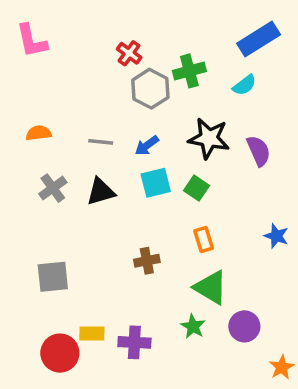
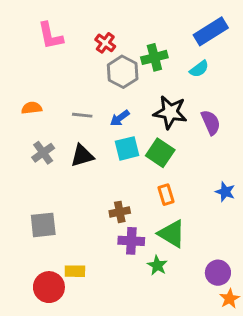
pink L-shape: (32, 41) -> (50, 36), moved
green square: (196, 188) -> (160, 153), size x1.4
purple circle: (244, 326) -> (218, 273), moved
purple cross: (134, 342) -> (131, 241), moved

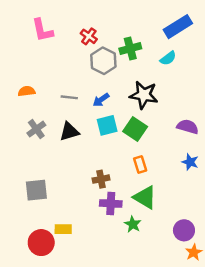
purple semicircle: (211, 122) -> (188, 127), moved, turned -50

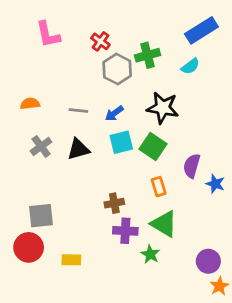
purple semicircle: (188, 127) -> (192, 166), moved, turned -90
red circle: (41, 243) -> (29, 247), moved

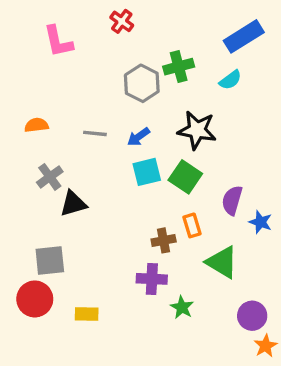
red cross: (100, 41) -> (122, 21), moved
black triangle: (78, 149) -> (73, 204), moved
brown cross: (114, 203) -> (164, 240), moved
green triangle: (164, 224) -> (222, 262), moved

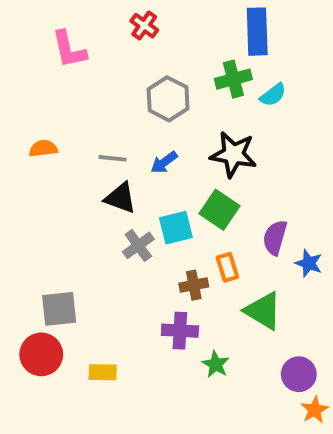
blue rectangle: (244, 36) -> (257, 32), moved, turned -60
green cross: (179, 67) -> (233, 79), moved
cyan square: (147, 172) -> (176, 228), moved
gray cross: (50, 177) -> (138, 245), moved
black triangle: (73, 204) -> (120, 198), moved, turned 36

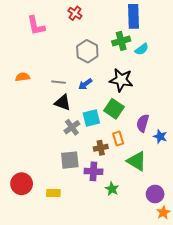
gray square: (59, 309) -> (70, 160), moved

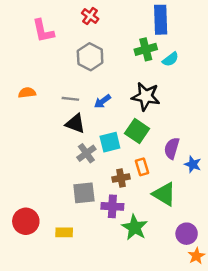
gray hexagon: (87, 51) -> (90, 57), moved
green star: (112, 189) -> (135, 227), size x1.5

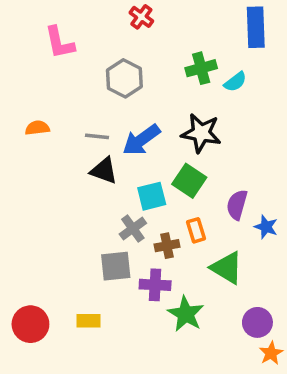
red cross: (90, 16) -> (141, 17), moved
blue rectangle: (161, 20) -> (256, 27), moved
blue arrow: (102, 101) -> (141, 140), size x1.6
gray cross: (86, 153) -> (133, 229), moved
red circle: (26, 221) -> (30, 324), moved

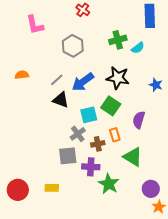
gray line: (97, 136) -> (57, 80), turned -48
blue star: (266, 227) -> (156, 85), moved

